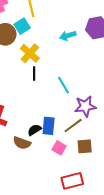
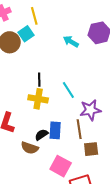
cyan arrow: (68, 36) -> (71, 42), turned 49
yellow cross: (30, 53) -> (38, 99), moved, turned -30
brown line: (73, 126) -> (79, 129), turned -60
pink square: (59, 148) -> (61, 166), moved, size x1.5

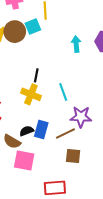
cyan arrow: (71, 42) -> (76, 44), turned 42
brown line: (79, 129) -> (65, 133), turned 60
pink square: (61, 166) -> (24, 160), moved, turned -30

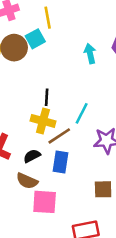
cyan line: (63, 92) -> (82, 113), turned 54
black semicircle: (27, 131) -> (32, 156), moved
brown line: (65, 133) -> (59, 136), moved

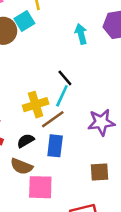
black line: (47, 97) -> (65, 78), moved, turned -42
cyan line: (82, 113) -> (62, 96), moved
yellow cross: (43, 121) -> (36, 105), turned -30

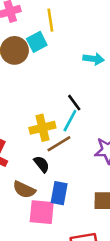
cyan arrow: (81, 34) -> (94, 59), turned 108
black semicircle: (26, 141) -> (42, 164), moved, turned 78
blue rectangle: (55, 146) -> (59, 193), moved

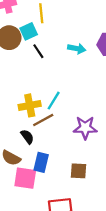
black line: (74, 103) -> (38, 51), moved

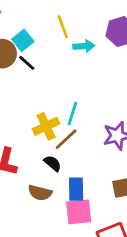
yellow line: (41, 13) -> (63, 27), moved
black line: (38, 51) -> (27, 63), moved
pink square: (25, 178) -> (79, 212), moved

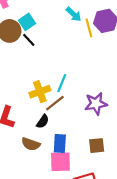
yellow line: (63, 27) -> (89, 28), moved
cyan arrow: (84, 46) -> (74, 14), moved, turned 42
black semicircle: (53, 163) -> (43, 121), turned 80

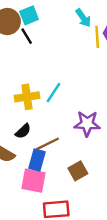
brown line: (55, 103) -> (48, 144), moved
brown square: (97, 146) -> (78, 171), turned -35

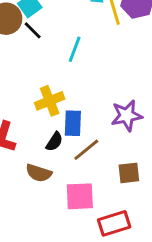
cyan line: (54, 93) -> (75, 49), moved
blue rectangle: (37, 160) -> (73, 123), moved
brown square: (78, 171) -> (129, 173), turned 36

